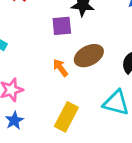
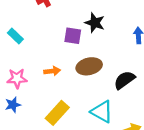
orange arrow: (60, 68) -> (52, 71), moved, turned 105

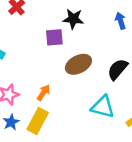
orange arrow: (52, 71) -> (44, 93), moved, turned -35
yellow rectangle: (57, 113) -> (38, 121), moved

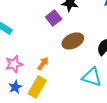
purple square: (54, 37) -> (54, 18), turned -35

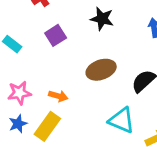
purple square: (54, 18) -> (56, 35), moved
orange arrow: (43, 64) -> (58, 96), turned 64

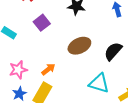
orange arrow: (58, 96) -> (48, 69), turned -48

